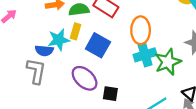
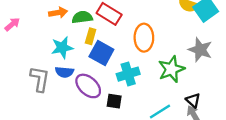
yellow rectangle: (75, 31) -> (91, 36), moved
blue semicircle: (44, 51) -> (64, 72), moved
cyan cross: (145, 55) -> (128, 74), moved

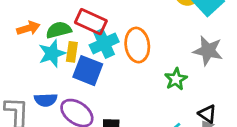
cyan star: (62, 48) -> (52, 53), moved
green star: (171, 69) -> (176, 79), size x0.7
cyan cross: (128, 74) -> (104, 43), moved

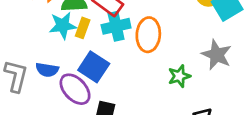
blue square: (88, 71) -> (94, 67), moved

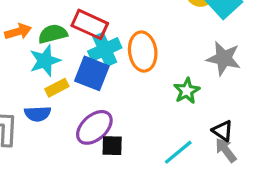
yellow rectangle: (83, 28) -> (57, 88), moved, turned 54
blue square: (94, 67) -> (92, 73), moved
purple ellipse: (75, 89) -> (94, 127), moved, turned -76

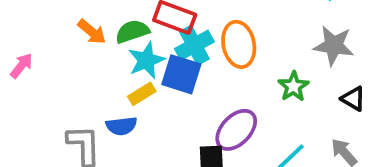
orange arrow: (18, 32) -> (92, 32), turned 60
cyan star: (45, 61) -> (146, 60), moved
purple ellipse: (94, 127) -> (236, 130), moved
black triangle: (223, 131) -> (353, 99), moved

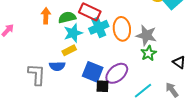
orange arrow: (92, 32) -> (46, 16), turned -133
gray star: (334, 46) -> (146, 35), moved
blue square: (181, 74) -> (93, 72), moved

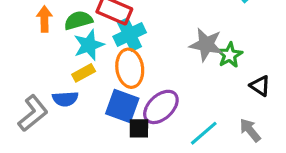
orange ellipse: (122, 29) -> (130, 68), moved
green star: (149, 53) -> (230, 55), moved
gray L-shape: (37, 74) -> (33, 113), turned 50

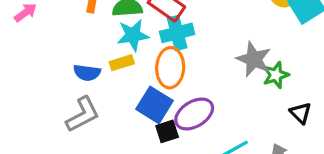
blue semicircle: (65, 99) -> (87, 73), moved
gray L-shape: (33, 113) -> (83, 114), moved
black square: (139, 128) -> (167, 131), turned -30

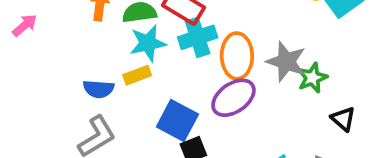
orange ellipse: (170, 68) -> (237, 56), moved
purple ellipse: (194, 114) -> (233, 98), moved

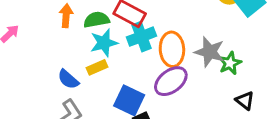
blue semicircle: (99, 89) -> (68, 79), turned 40
black triangle: (343, 119) -> (245, 101), moved

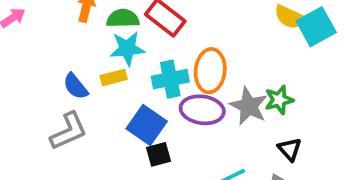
cyan cross: (141, 37) -> (170, 79), moved
gray star: (210, 52) -> (249, 106), moved
purple ellipse: (171, 81) -> (202, 110), turned 36

